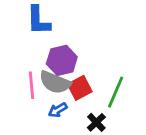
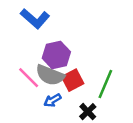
blue L-shape: (38, 20) -> (35, 18), turned -48
pink line: (32, 85) -> (29, 78), turned -40

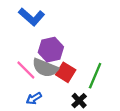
red square: (73, 80) -> (66, 72), turned -30
blue arrow: (53, 100) -> (34, 98), moved

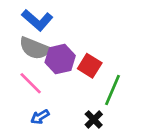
gray semicircle: (45, 68) -> (35, 48), moved
red square: (66, 72) -> (90, 66), moved

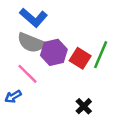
green line: (113, 90) -> (101, 55), moved
blue arrow: (40, 117) -> (13, 97), moved

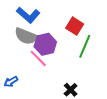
red square: (80, 58) -> (75, 26), moved
pink line: (27, 74) -> (38, 58), moved

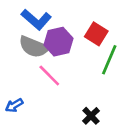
purple hexagon: (45, 44) -> (58, 42), moved

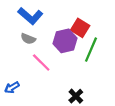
purple hexagon: (58, 42) -> (65, 41), moved
gray semicircle: (34, 47) -> (28, 39), size x0.6

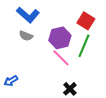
red square: (80, 28) -> (86, 21), moved
pink line: (41, 63) -> (61, 58), moved

